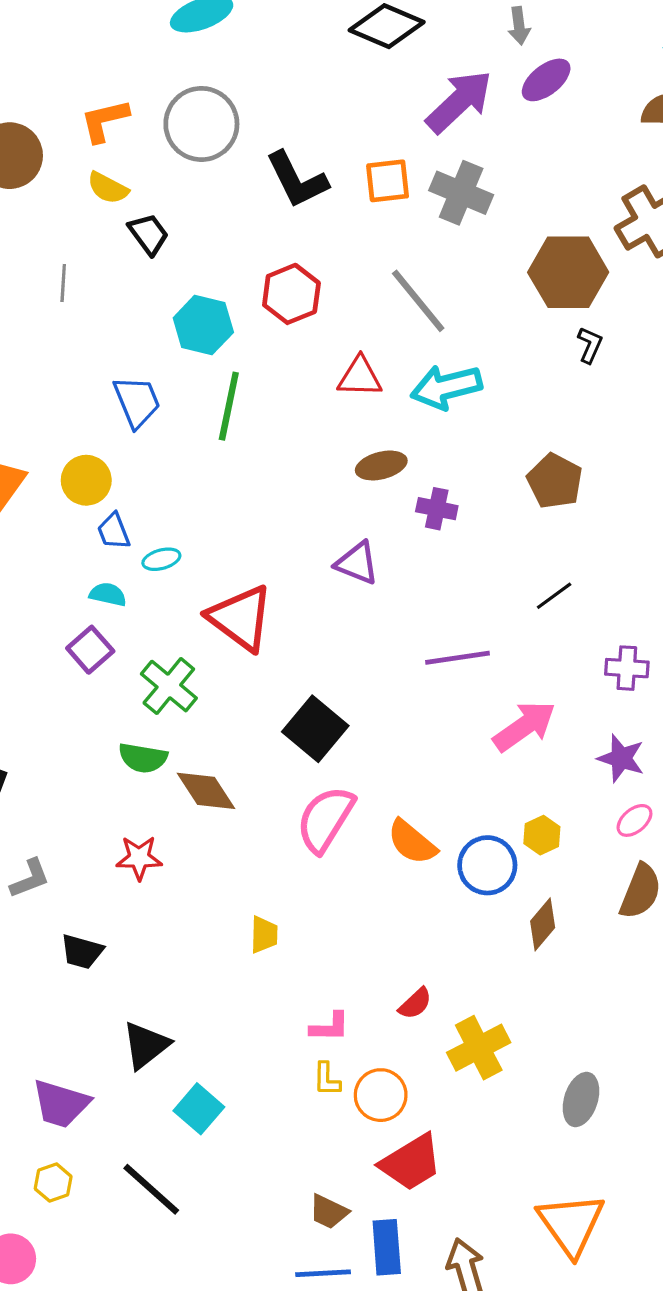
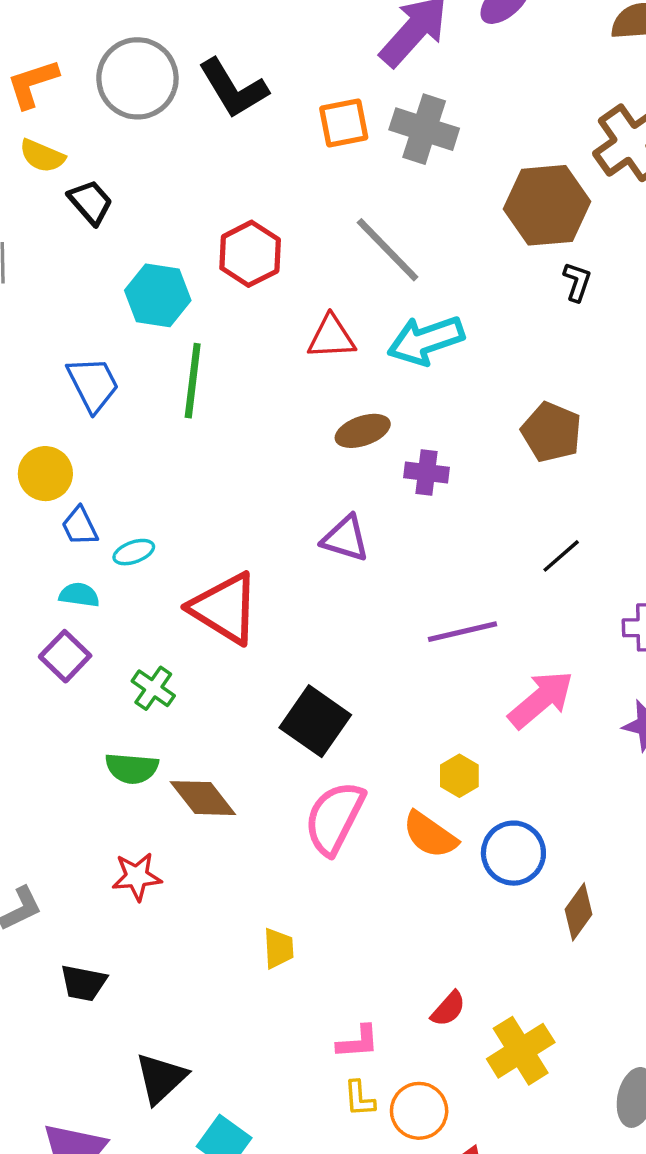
black L-shape: (297, 180) -> (233, 88), moved
green cross: (169, 686) -> (153, 688), size x0.7
yellow hexagon: (542, 835) -> (459, 776), moved

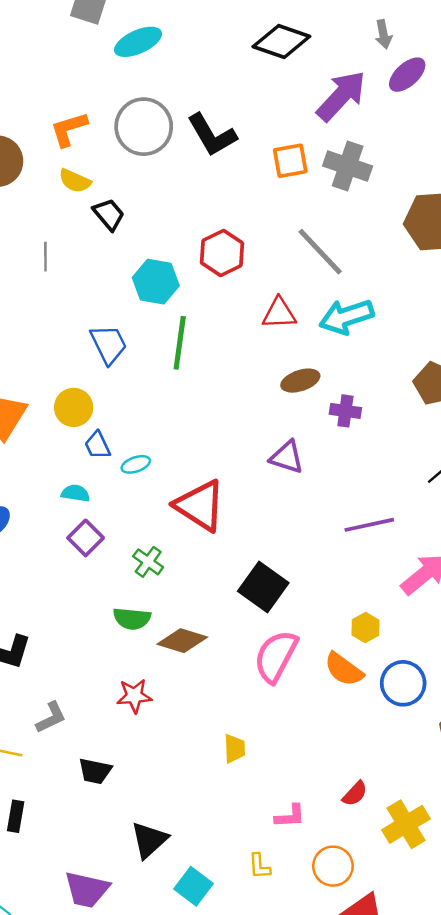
cyan semicircle: (79, 595) -> (76, 493), moved
brown diamond: (203, 798) -> (182, 641), turned -36
yellow L-shape: (359, 1099) -> (259, 866), moved

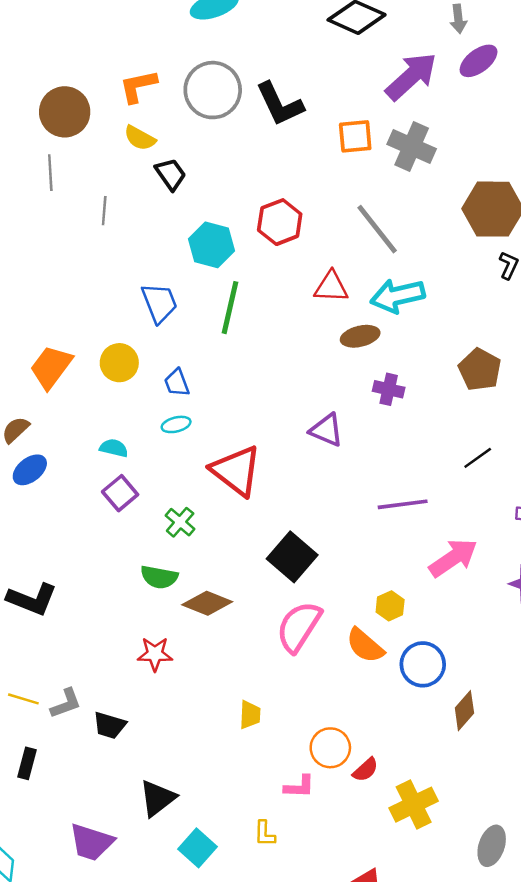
brown ellipse: (300, 381) -> (360, 336), moved
blue trapezoid: (97, 445) -> (177, 383), moved
gray L-shape: (51, 718) -> (66, 703), moved
orange circle: (333, 866) -> (330, 748), moved

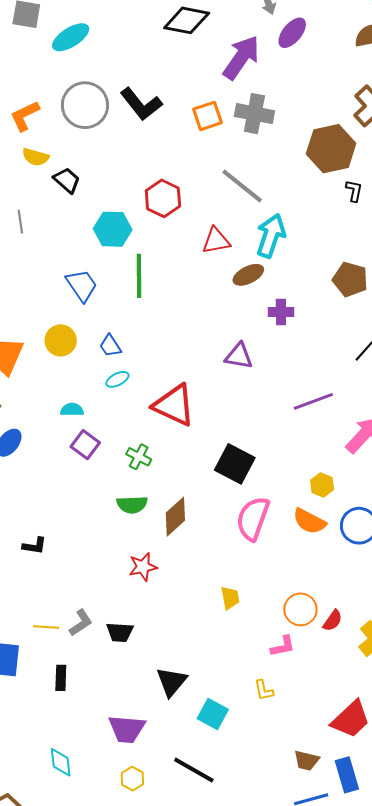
cyan arrow: (398, 296) -> (271, 236), turned 135
black L-shape: (32, 599) -> (34, 546), size x0.6
brown diamond: (207, 603) -> (175, 517), turned -51

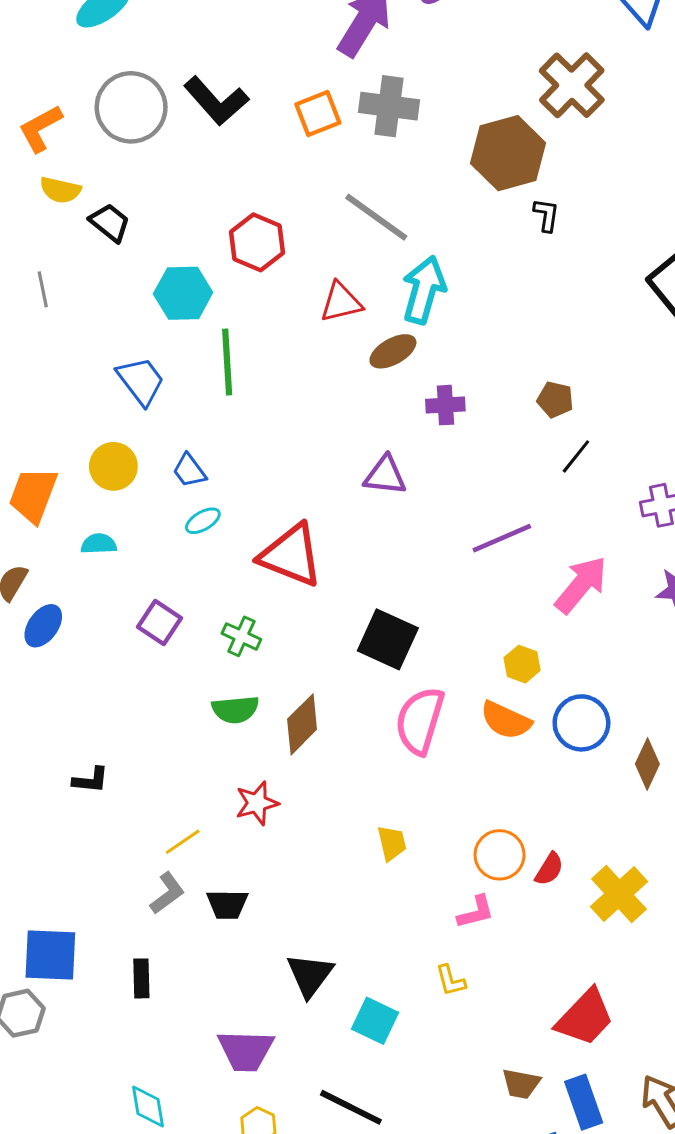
brown pentagon: (350, 279) -> (555, 400), moved, size x0.7
cyan semicircle: (72, 410) -> (99, 544), moved
yellow line: (46, 627) -> (183, 842), moved, turned -35

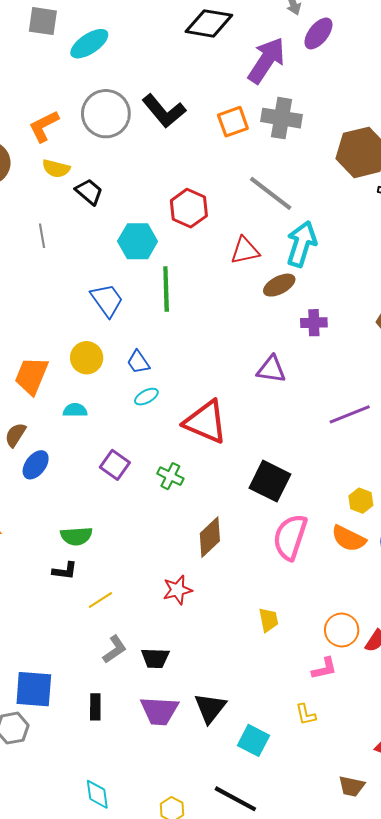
green semicircle: (235, 710) -> (76, 536), moved
yellow line: (183, 842) -> (100, 600), moved
purple trapezoid: (246, 1051) -> (159, 711), moved

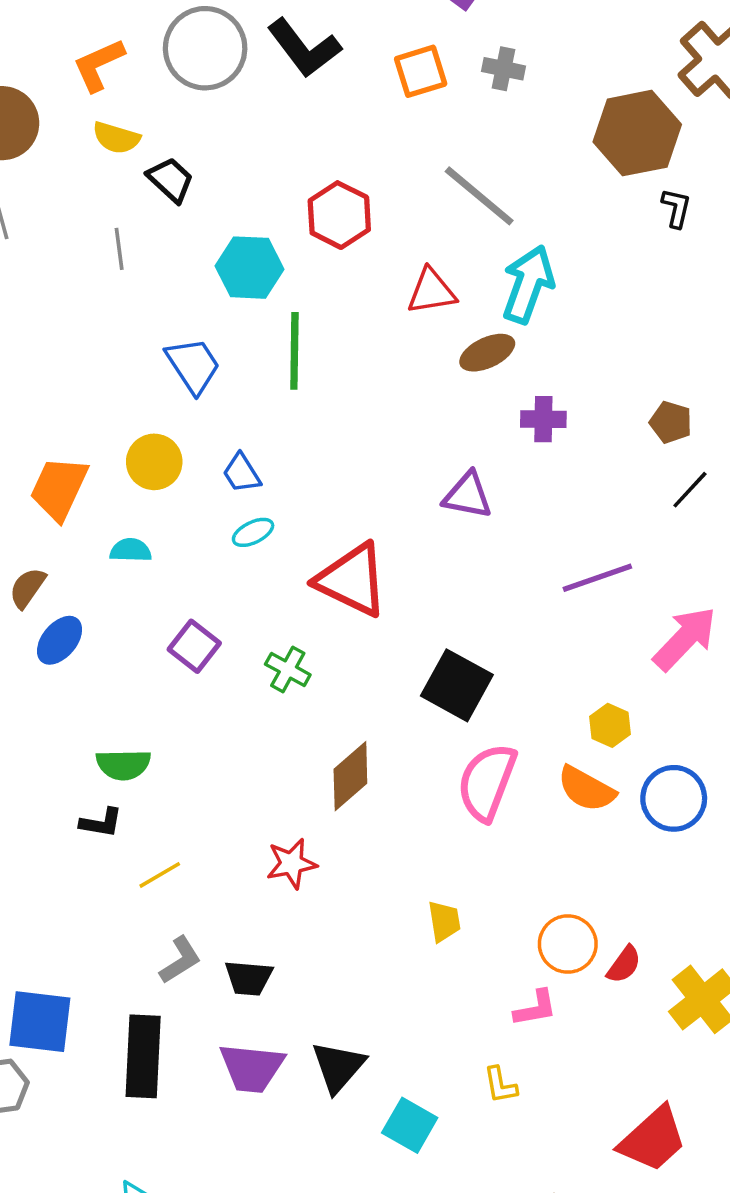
gray cross: (281, 118) -> (503, 69), size x0.6
gray line: (42, 236) -> (119, 249), moved
black rectangle: (95, 707) -> (143, 1056), size x1.8

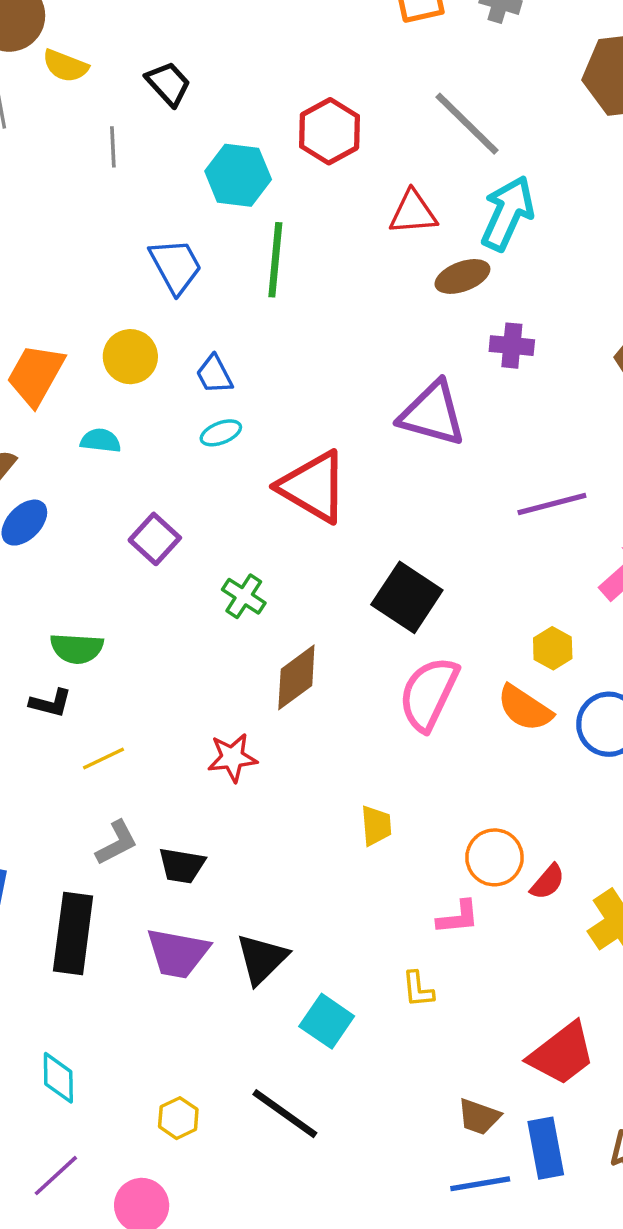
yellow semicircle: (116, 138) -> (65, 66), moved
purple triangle: (468, 495) -> (432, 414), size x1.4
green cross: (288, 669) -> (244, 596), moved

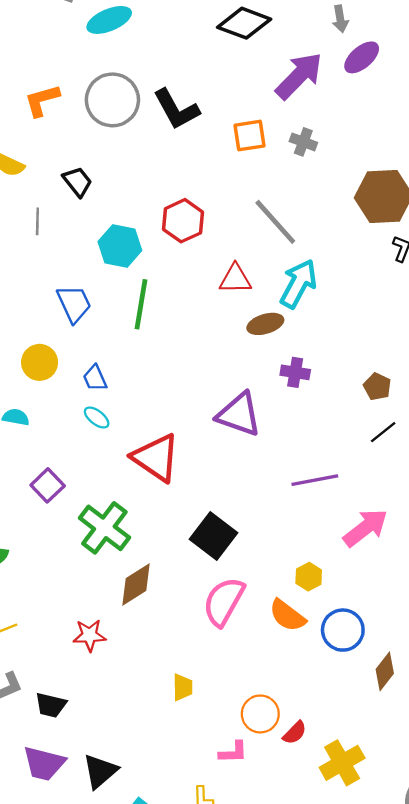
cyan ellipse: (221, 433) -> (97, 417), turned 55
green cross: (244, 596) -> (104, 528), size x1.8

